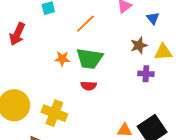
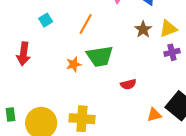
purple cross: (146, 74) -> (172, 52), moved
red semicircle: (89, 86) -> (128, 84), moved

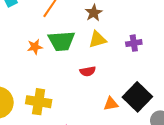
brown star: (143, 29) -> (94, 13), moved
yellow triangle: (168, 29) -> (97, 40), moved

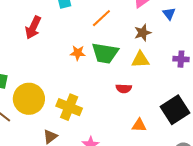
purple cross: (134, 43) -> (181, 59), moved
black square: (137, 97) -> (175, 110), moved

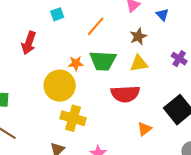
purple cross: (181, 59) -> (179, 59), turned 35
red semicircle: (124, 88) -> (125, 94), size x1.8
yellow circle: (29, 99) -> (60, 86), moved
orange triangle: (139, 125) -> (145, 129), turned -35

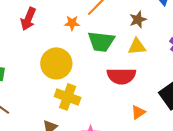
orange star: (76, 63) -> (72, 23), moved

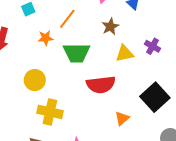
yellow triangle: (137, 47) -> (125, 53), moved
yellow circle: (56, 63) -> (35, 80), size x0.7

